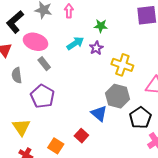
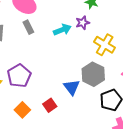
cyan arrow: (75, 43) -> (62, 30), moved
purple pentagon: (43, 96) -> (19, 76), moved

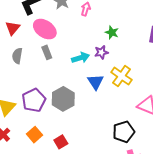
gray hexagon: (93, 74) -> (63, 99), moved
blue triangle: (72, 87) -> (96, 82), moved
red square: (50, 105) -> (61, 142), moved

